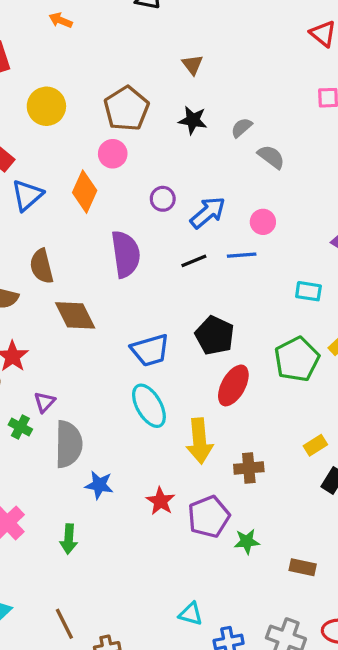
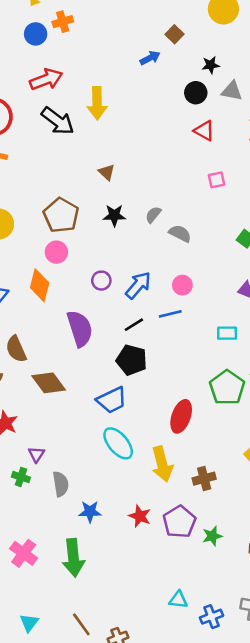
black pentagon: (215, 335) -> (132, 360), moved
gray semicircle: (69, 444) -> (61, 484), size x0.7
green arrow: (69, 539) -> (73, 558), size x1.6

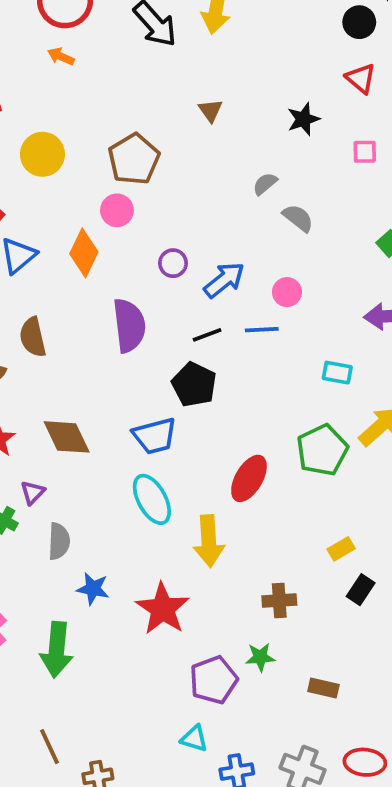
black star: (114, 215) -> (303, 119), moved, turned -30
brown diamond: (49, 383) -> (67, 437), moved
brown cross: (204, 479) -> (279, 601), moved
red star: (140, 516) -> (163, 609), size x1.6
purple pentagon: (179, 522) -> (214, 680), moved

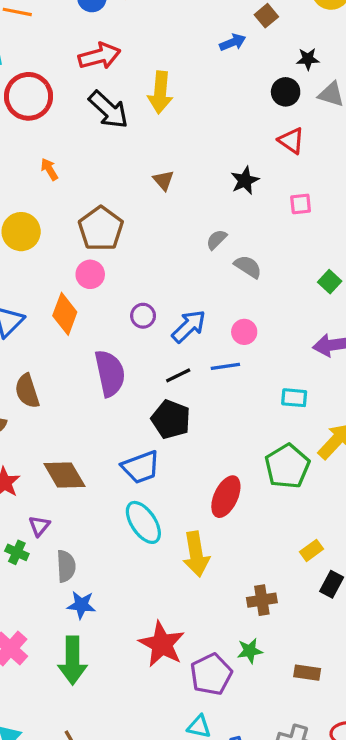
orange arrow: (61, 56) -> (49, 169), moved, turned 40
blue star: (93, 589) -> (81, 605), moved
red star: (163, 609) -> (162, 644), moved

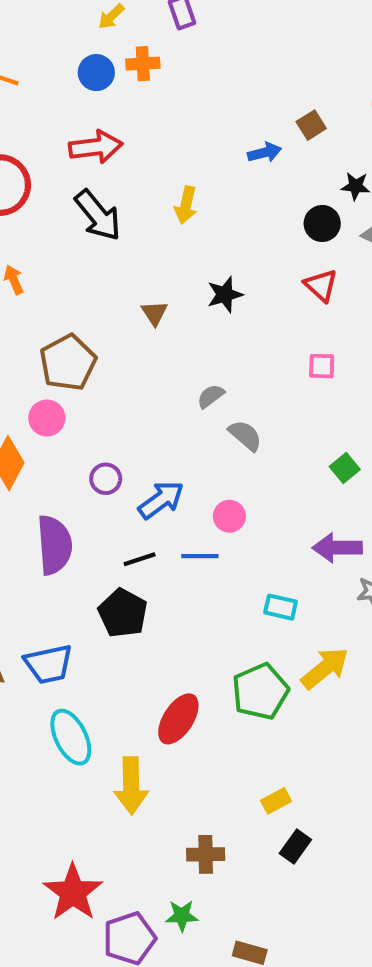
yellow arrow: (160, 92) -> (186, 205), moved, size x0.7
black star: (245, 180) -> (225, 295), moved
blue trapezoid: (141, 467) -> (48, 664), moved

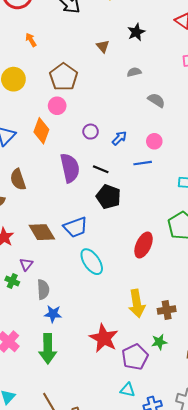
gray semicircle: (211, 396) -> (134, 72), moved, turned 32
blue arrow: (161, 500) -> (119, 138), size x0.7
black line: (140, 559) -> (101, 169), moved, turned 49
yellow arrow: (131, 786) -> (137, 304), moved

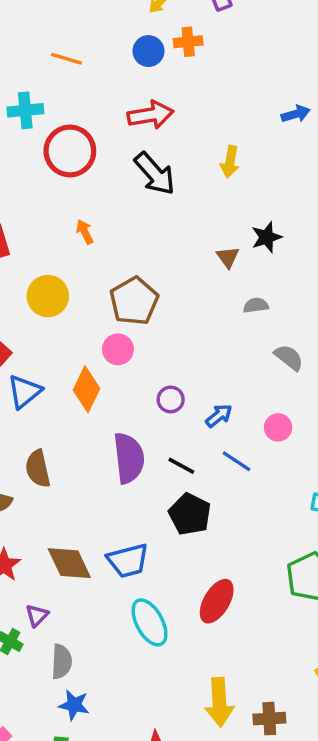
brown triangle: (103, 46) -> (228, 257), moved
blue line: (143, 163) -> (236, 461), moved, turned 36
red ellipse: (144, 245) -> (217, 601), moved

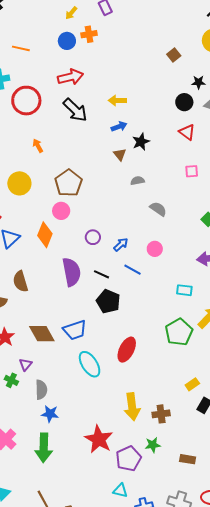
blue arrow: (296, 114) -> (119, 126), moved
yellow arrow: (230, 162) -> (117, 100), turned 84

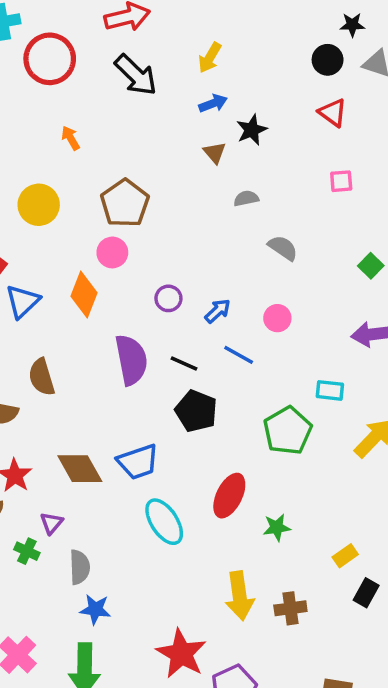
yellow arrow: (117, 100) -> (210, 58), turned -60
green pentagon: (179, 332) -> (288, 431), moved
green star: (153, 445) -> (277, 527), moved

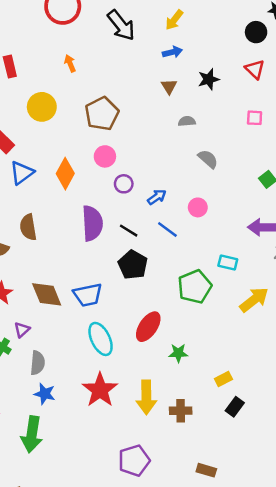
black star: (252, 130) -> (209, 79), moved
pink circle: (112, 252) -> (105, 156), moved
red star: (181, 654) -> (100, 390), moved

